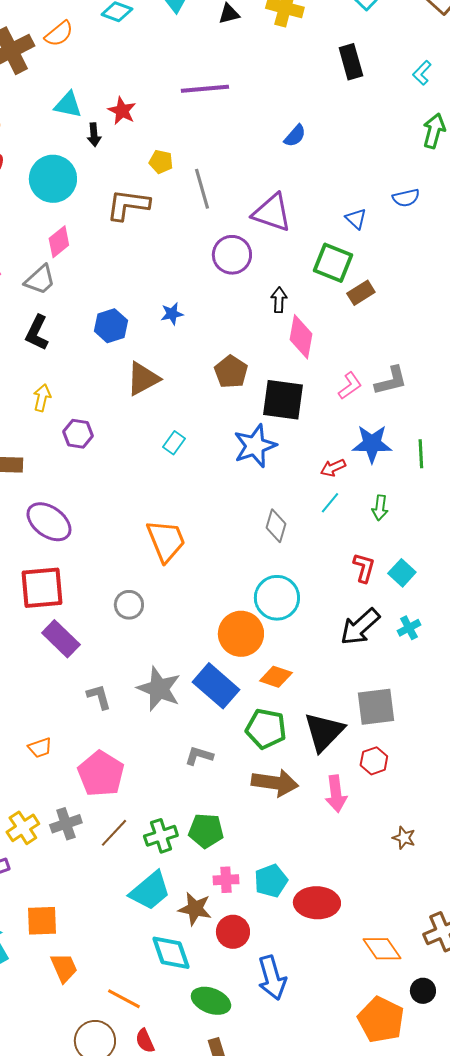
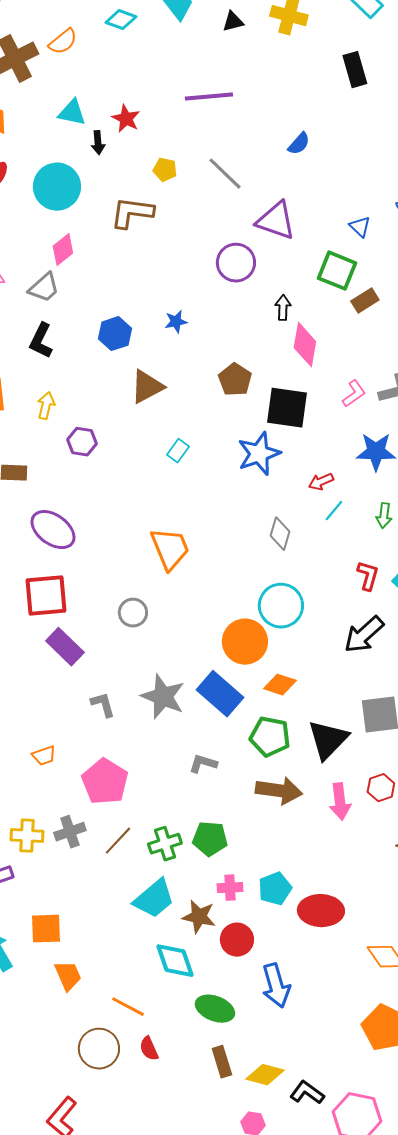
gray line: (202, 189) -> (225, 174), moved, turned -30
red arrow: (333, 468) -> (321, 482), moved
red hexagon: (374, 761) -> (381, 788), moved
yellow cross: (23, 828) -> (27, 836), turned 36

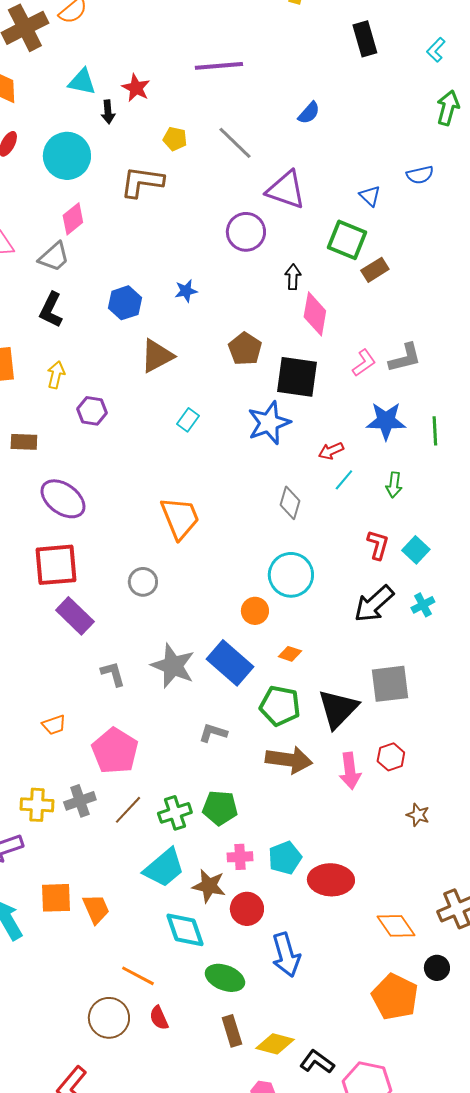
orange circle: (245, 642) -> (255, 611), size x0.6
orange diamond: (280, 685) -> (290, 654), size x0.7
orange trapezoid: (68, 976) -> (96, 909), moved

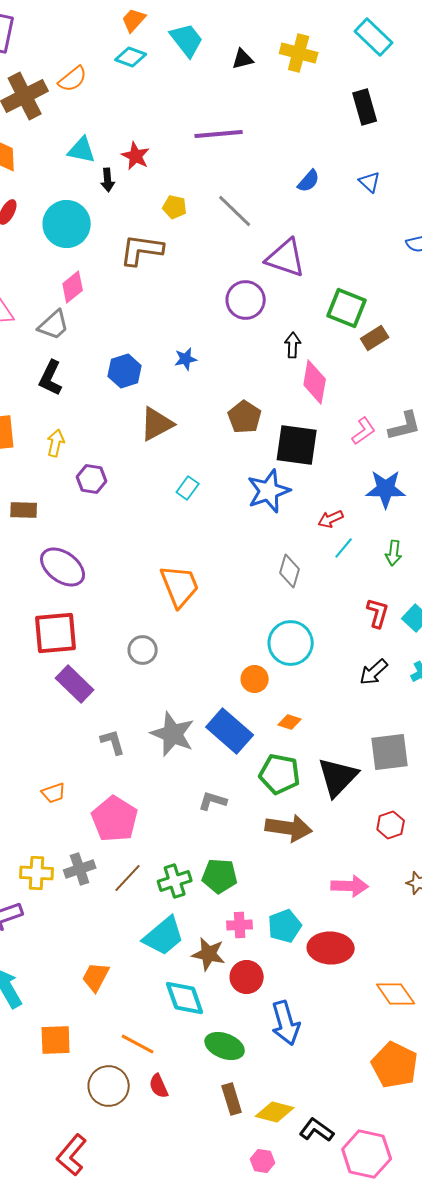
blue triangle: (370, 196) -> (370, 182), moved
black arrow: (374, 604) -> (374, 672), size x0.7
pink arrow: (350, 771) -> (350, 886), moved, turned -81
orange square: (56, 898) -> (56, 1040), moved
orange trapezoid: (96, 909) -> (96, 977), turned -128

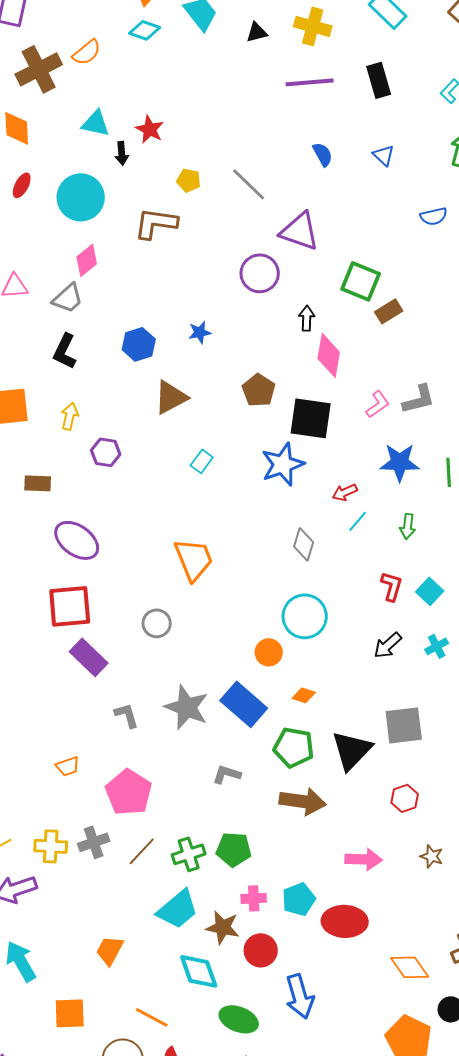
purple line: (219, 134) -> (310, 82), moved
blue semicircle: (309, 181) -> (323, 154), turned -70

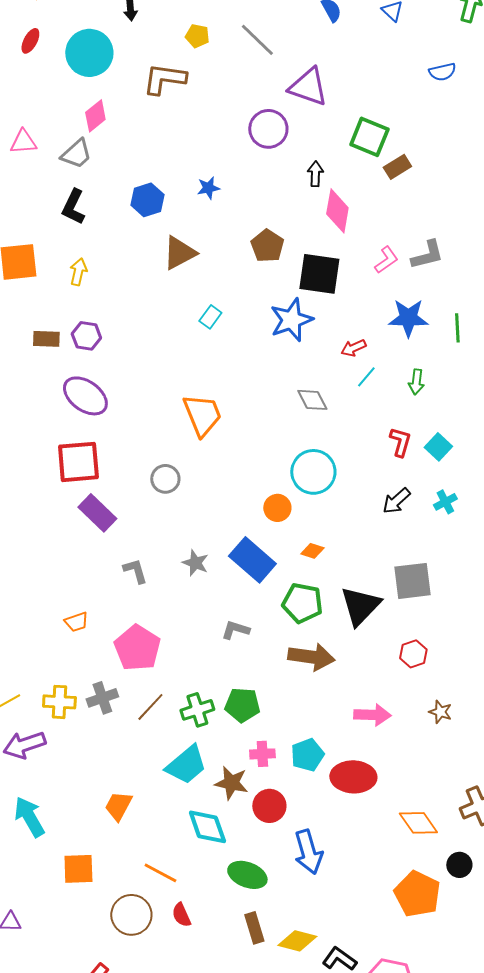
purple hexagon: (106, 452) -> (86, 336), moved
gray diamond: (304, 544) -> (312, 400), turned -44
gray star: (187, 707) -> (195, 563), size x0.6

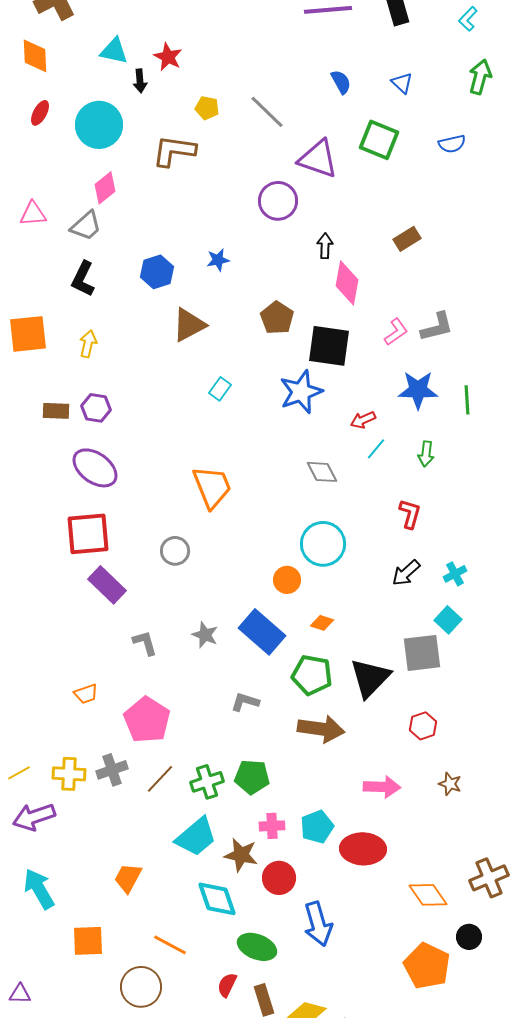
green square: (369, 137) -> (379, 140), moved
cyan square: (438, 447) -> (448, 620), moved
red semicircle: (181, 915) -> (227, 985), moved, turned 50

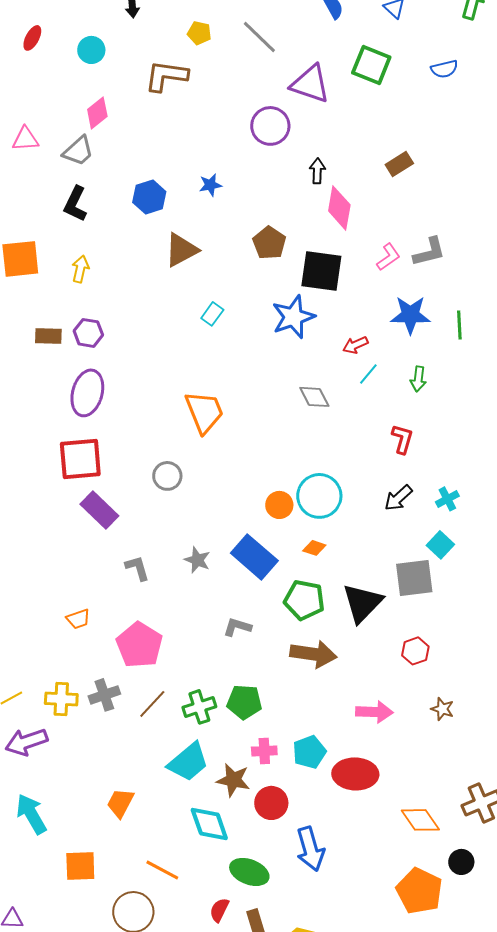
cyan circle: (99, 125) -> (91, 50), size x0.6
purple ellipse: (95, 468) -> (87, 393), turned 69
cyan circle: (323, 544) -> (319, 496), moved

